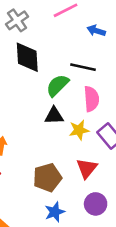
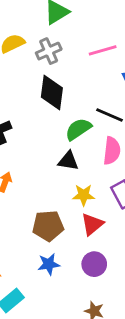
yellow star: (79, 130) -> (84, 195), moved

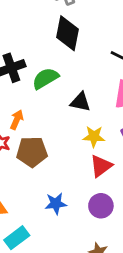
green semicircle: (78, 129) -> (45, 78), moved
brown pentagon: (48, 226) -> (32, 152), moved

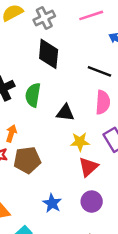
green semicircle: (45, 78) -> (33, 95), turned -45
blue star: (56, 204) -> (52, 203), turned -30

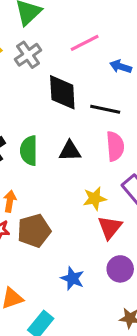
black diamond: (49, 54) -> (62, 92), moved
black triangle: (65, 113) -> (70, 151), moved

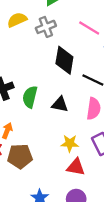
pink line: (85, 43) -> (89, 28), turned 45
red triangle: (110, 227) -> (76, 167), turned 48

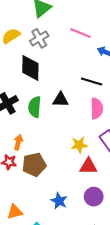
black diamond: (64, 60) -> (30, 68), moved
black triangle: (60, 104) -> (61, 100), moved

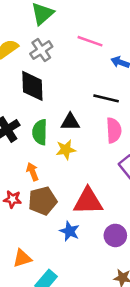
orange arrow: (18, 142) -> (32, 172), moved, turned -32
yellow star: (79, 145) -> (66, 150), moved
red triangle: (88, 166) -> (88, 201), moved, size x1.4
blue star: (59, 201) -> (70, 231), moved

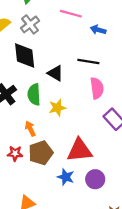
black triangle: (70, 122) -> (55, 73), moved, turned 35
purple circle: (115, 235) -> (95, 179), moved

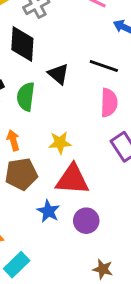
yellow star: (57, 108) -> (60, 143), moved

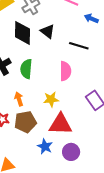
black triangle: (58, 74) -> (48, 31), moved
pink semicircle: (109, 103) -> (65, 71), moved

